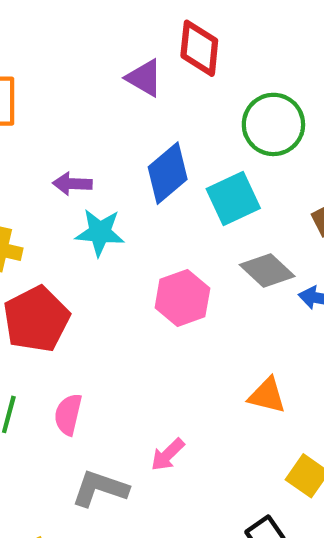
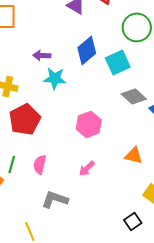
pink hexagon: (182, 298) -> (89, 124), moved
pink arrow: (168, 455) -> (87, 168), moved

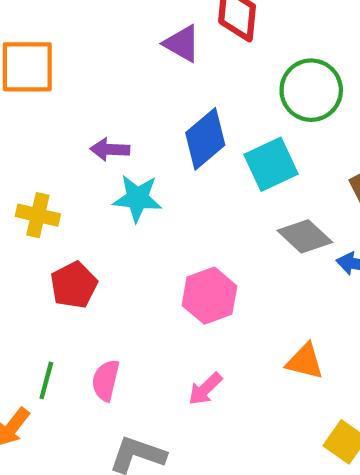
red pentagon: (25, 119) -> (74, 285), size x0.7

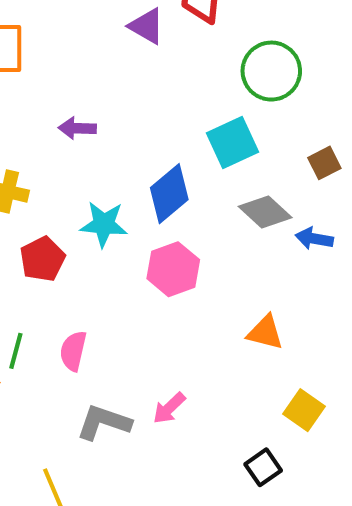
blue diamond: (205, 139) -> (169, 194), moved
cyan star: (137, 198) -> (104, 224), moved
pink arrow: (205, 389) -> (169, 408), moved

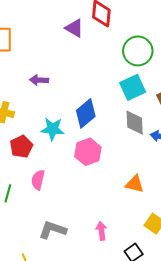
cyan square: (232, 143) -> (133, 87), moved
gray diamond: (265, 212) -> (135, 123), turned 45
pink semicircle: (73, 351) -> (38, 180), moved
pink arrow: (169, 408) -> (101, 231), moved, turned 126

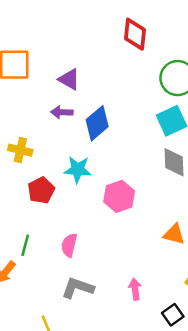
purple triangle: (74, 28) -> (69, 79), moved
blue diamond: (86, 113) -> (97, 123), moved
pink semicircle: (38, 180) -> (69, 245), moved

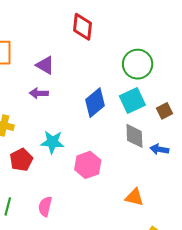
red diamond: (135, 34) -> (83, 27), moved
blue diamond: (97, 123) -> (95, 103), moved

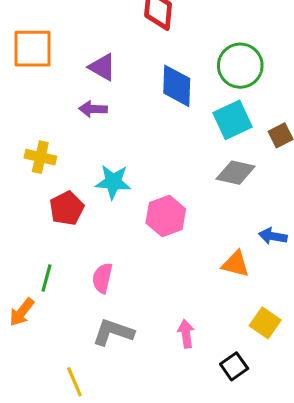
blue diamond: (95, 103) -> (177, 86), moved, turned -48
gray diamond: (134, 136) -> (236, 173), turned -75
blue arrow: (159, 149) -> (273, 236), moved

